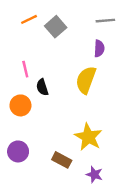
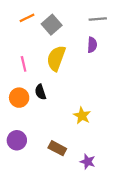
yellow semicircle: (86, 80) -> (56, 58), moved
black semicircle: (42, 87) -> (40, 92), moved
yellow star: (88, 137) -> (82, 116), moved, size x0.7

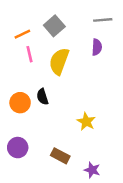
orange line: (27, 18) -> (22, 34), moved
pink line: (24, 64) -> (29, 54), moved

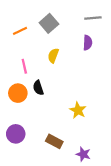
pink line: (29, 54) -> (24, 66), moved
yellow semicircle: (59, 61) -> (53, 56), size x0.6

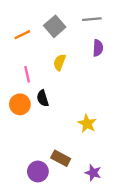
gray line: (93, 18) -> (92, 19), moved
purple circle: (16, 134) -> (38, 172), moved

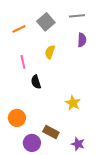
orange circle: (20, 104) -> (17, 118), moved

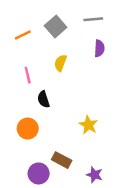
orange circle: (17, 118) -> (28, 129), moved

